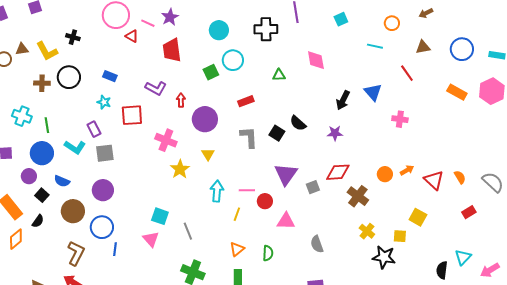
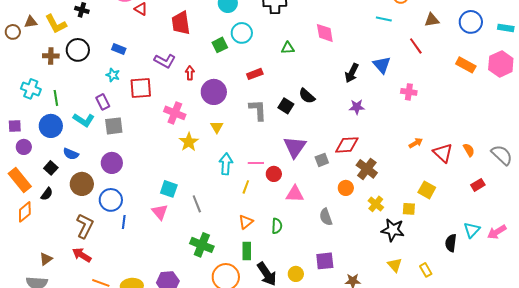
purple star: (335, 133) -> (357, 107), moved
orange circle: (385, 174) -> (346, 188), moved
purple circle: (29, 176) -> (24, 147), moved
pink arrow: (490, 270) -> (497, 232), moved

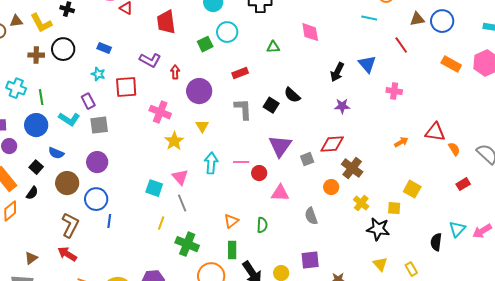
blue circle: (471, 22) -> (442, 21), moved
red triangle: (443, 153) -> (435, 132), moved, turned -35
yellow line: (246, 187) -> (161, 223), moved
pink triangle: (160, 212) -> (180, 177), moved

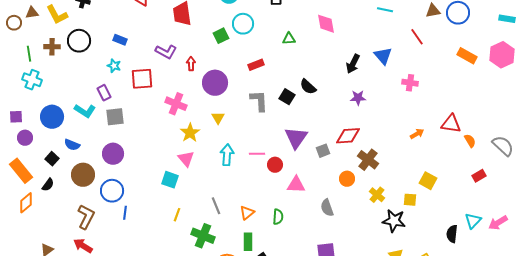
green line: (41, 97) -> (29, 54), moved
pink triangle: (180, 177) -> (186, 159), moved
gray line: (182, 203) -> (216, 206), moved

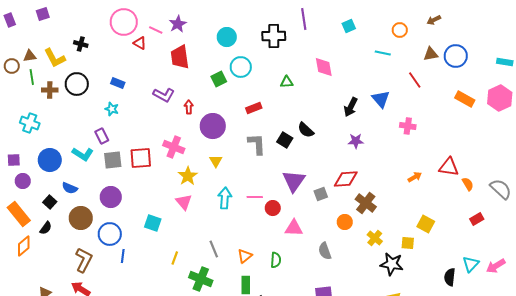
green line: (29, 54) -> (32, 77), moved
red square: (142, 79) -> (141, 158), moved
cyan square: (170, 180) -> (153, 223), moved

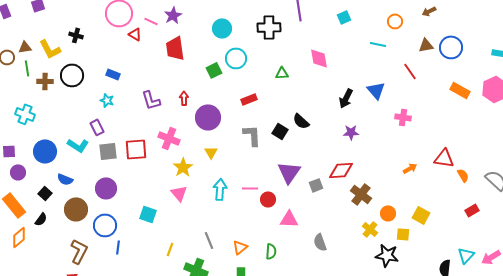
purple L-shape: (164, 95) -> (151, 100), moved, turned 45
orange circle: (345, 222) -> (388, 213), moved

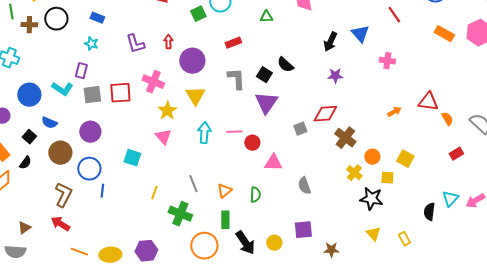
purple rectangle: (97, 127) -> (81, 71), turned 42
yellow triangle: (211, 152) -> (195, 96), size x1.5
purple triangle: (289, 172) -> (266, 103), moved

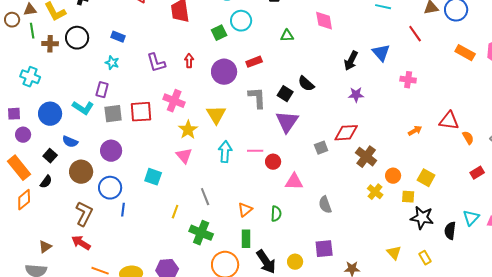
purple circle: (192, 61) -> (224, 72), moved
gray line: (193, 184) -> (205, 197), moved
black star: (371, 199) -> (422, 218), moved

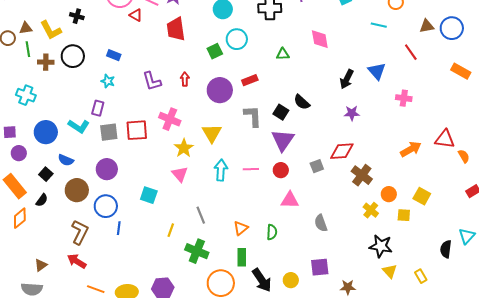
orange arrow: (415, 131) -> (411, 149), size x1.5
red circle: (273, 162) -> (281, 170), moved
black star: (422, 218) -> (381, 246), moved

